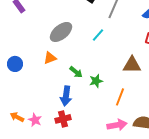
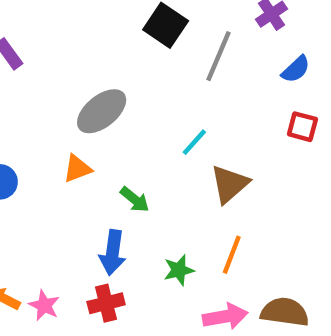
cyan line: (98, 35) -> (194, 142), moved
brown triangle: (132, 65) -> (230, 184), moved, turned -42
green star: (96, 81) -> (179, 270), moved

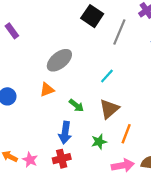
brown triangle: (230, 184) -> (109, 109), moved

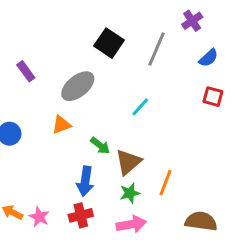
black square: (92, 16) -> (109, 43), moved
purple rectangle: (12, 31) -> (26, 71), moved
brown triangle: (109, 109) -> (128, 162), moved
pink arrow: (123, 165) -> (131, 224), moved

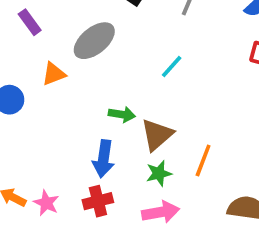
orange triangle: (61, 125) -> (54, 74), moved
green arrow: (100, 146) -> (122, 114), turned -30

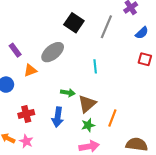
purple rectangle: (30, 22) -> (15, 50), moved
cyan line: (172, 66) -> (95, 66), turned -48
red cross: (98, 201) -> (26, 114), moved

